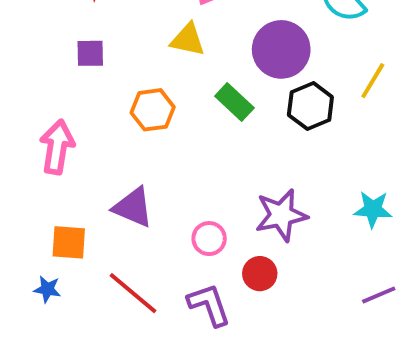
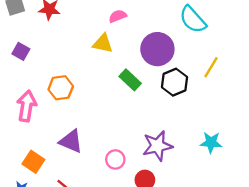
purple square: (90, 53) -> (21, 51), moved, turned 30
orange hexagon: (153, 110) -> (61, 88), moved
orange square: (69, 242) -> (33, 162), turned 30

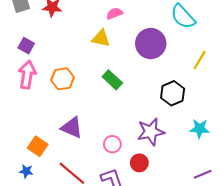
green rectangle: (130, 80) -> (112, 80), moved
black hexagon: (175, 82) -> (173, 93), moved
pink arrow: (27, 106) -> (27, 75), moved

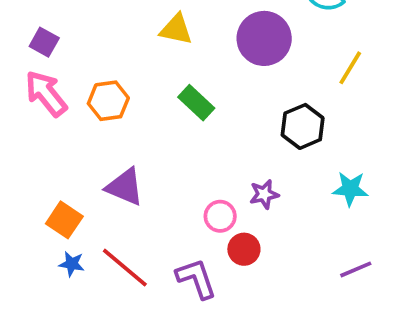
pink arrow: (27, 75) -> (46, 93), turned -48
purple star: (151, 132) -> (264, 194), size x0.6
pink circle: (112, 144) -> (220, 216), moved
blue star: (26, 171) -> (72, 264), moved

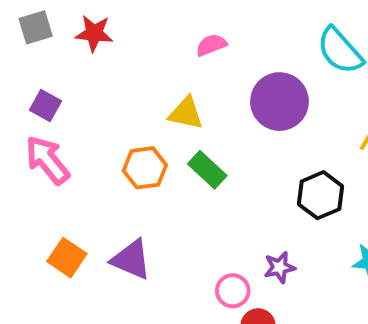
yellow triangle: (176, 29) -> (186, 113), moved
orange hexagon: (108, 101) -> (145, 168), moved
orange square: (64, 220) -> (67, 258), moved

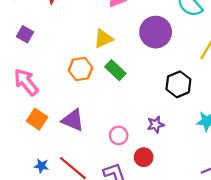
yellow triangle: (186, 113) -> (103, 39), turned -36
pink arrow: (47, 160) -> (26, 82), moved
pink circle: (233, 291) -> (119, 135), moved

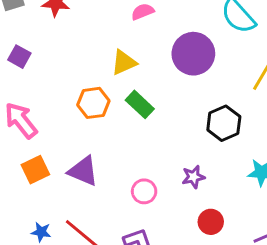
orange square: (37, 119) -> (35, 170), turned 30
red circle: (144, 157) -> (211, 222), moved

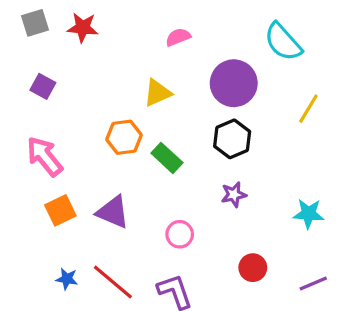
green rectangle: (140, 104) -> (167, 158), moved
black hexagon: (224, 123) -> (232, 139), moved
purple star: (193, 177) -> (234, 195), moved

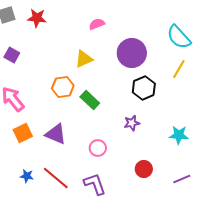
cyan semicircle: (283, 42) -> (179, 37), moved
black hexagon: (232, 139) -> (144, 88), moved

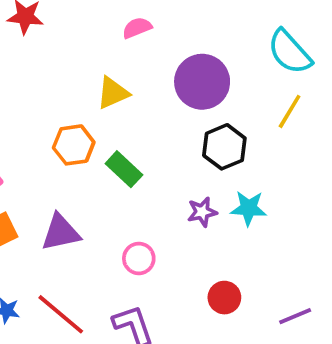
purple triangle: (56, 134) -> (61, 232), turned -35
cyan star: (179, 135) -> (249, 208), moved

